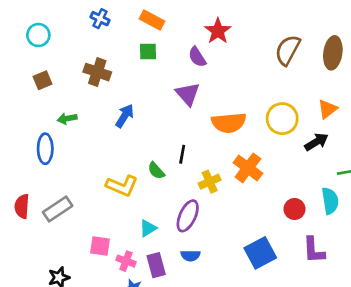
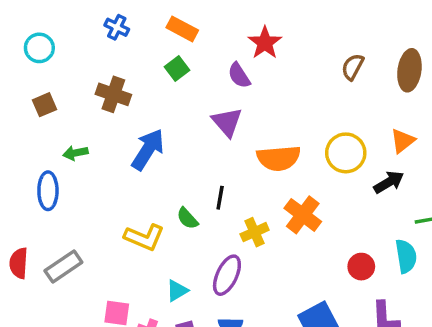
brown semicircle: (288, 50) -> (353, 67), size x0.7
green square: (148, 51) -> (177, 69), turned -36
blue arrow: (125, 116) -> (148, 149), size x1.4

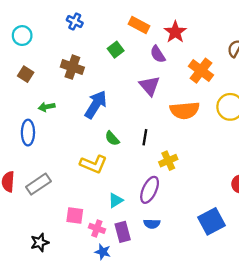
orange rectangle: (182, 29) -> (139, 25), moved
brown square: (45, 105) -> (26, 74), turned -35
orange cross: (303, 215) -> (201, 71), moved
green semicircle: (187, 218) -> (112, 138), moved

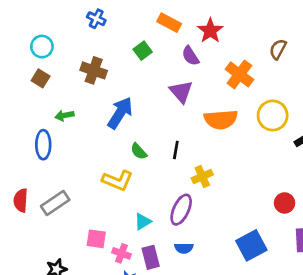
cyan circle: (22, 36) -> (42, 47), moved

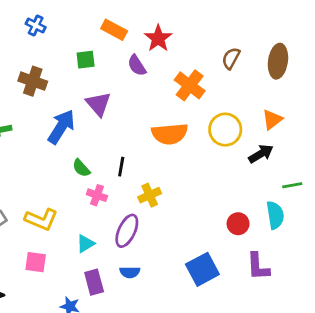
green square: (143, 51) -> (86, 60), turned 30
purple triangle: (181, 92) -> (98, 104), moved
yellow L-shape: (117, 180) -> (41, 219), moved
pink cross: (121, 253) -> (97, 195), moved

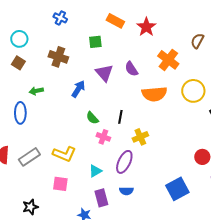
purple semicircle: (137, 65) -> (131, 69), moved
blue arrow: (61, 127) -> (78, 89), size x0.7

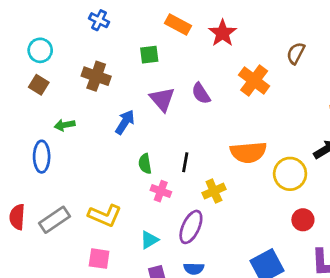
yellow circle: (193, 91) -> (290, 174), moved
orange semicircle: (154, 94) -> (248, 152), moved
green semicircle: (92, 118) -> (145, 164), turned 32

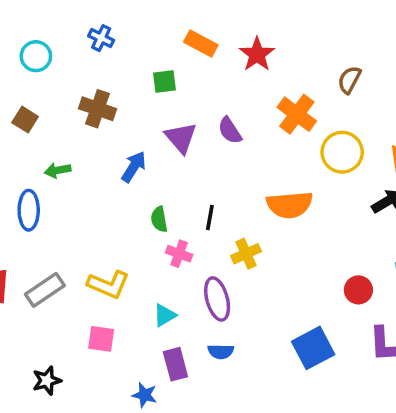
cyan circle: (40, 50) -> (36, 56), moved
yellow circle: (290, 174) -> (342, 152), moved
purple ellipse: (191, 227) -> (217, 299), turned -40

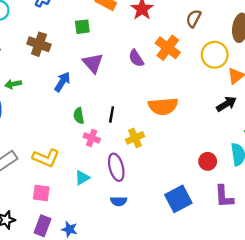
brown semicircle: (349, 80) -> (194, 18), moved
purple semicircle: (230, 130) -> (136, 58), moved
yellow circle: (342, 152) -> (215, 55), moved
purple rectangle: (175, 364) -> (42, 226), moved, turned 36

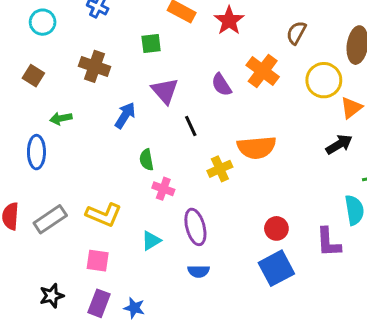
black line: (112, 115) -> (191, 126), moved, turned -35
yellow cross: (135, 138) -> (220, 169), moved
red circle: (208, 161) -> (276, 228), moved
purple L-shape: (224, 197) -> (328, 242), moved

